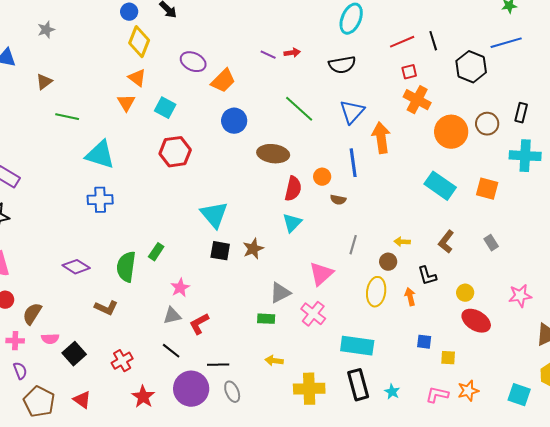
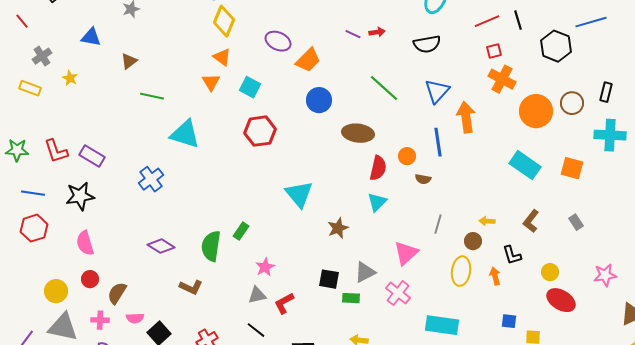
blue cross: (100, 200) -> (151, 179), moved, turned -35
black square: (220, 251) -> (329, 279), moved

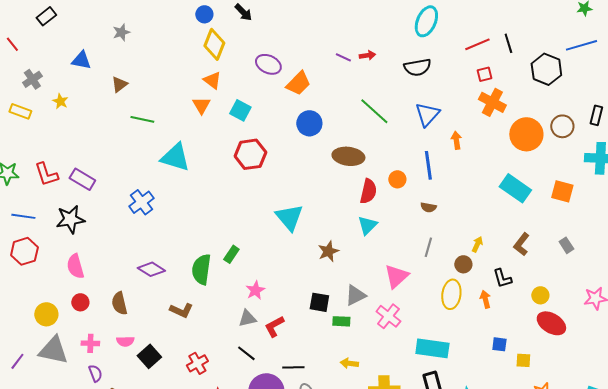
orange arrow: (466, 117) -> (456, 140), size x0.6
brown semicircle: (423, 179) -> (428, 207), moved
yellow arrow: (487, 221) -> (477, 244), turned 112
brown semicircle: (117, 293) -> (119, 303), moved, turned -45

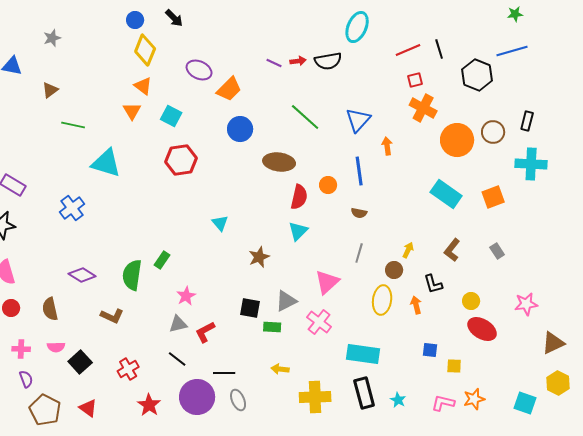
black semicircle: (417, 67) -> (328, 61), moved
orange square: (562, 191) -> (493, 197), turned -35
cyan triangle: (289, 217) -> (220, 223), size x0.6

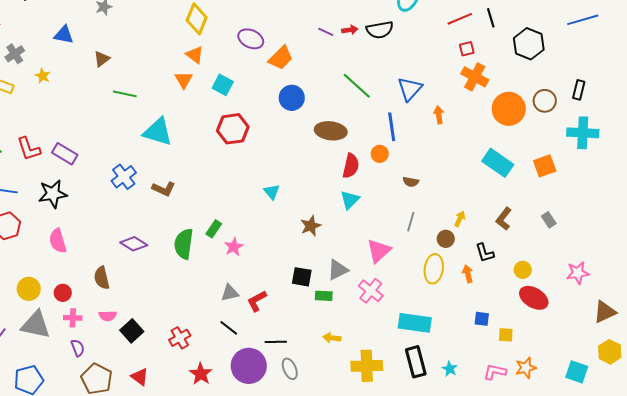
blue line: (512, 51) -> (583, 20), moved
blue line: (359, 171) -> (392, 127), moved
pink star: (186, 296) -> (234, 247), moved
red circle: (11, 308) -> (63, 293), moved
brown L-shape: (112, 316) -> (164, 189), moved

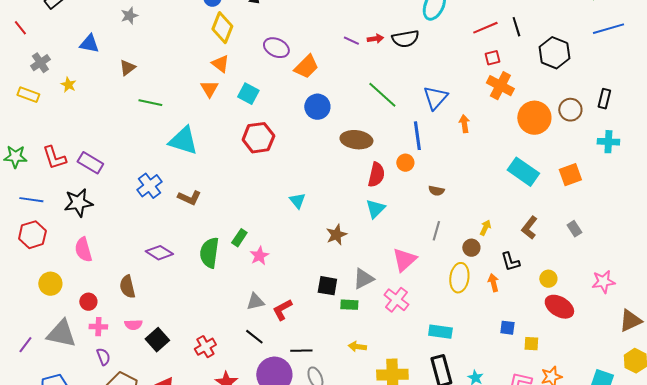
cyan cross: (583, 133) -> (608, 142), size x0.7
yellow circle: (29, 289) -> (50, 284), moved
cyan rectangle: (415, 323) -> (440, 332), size x0.7

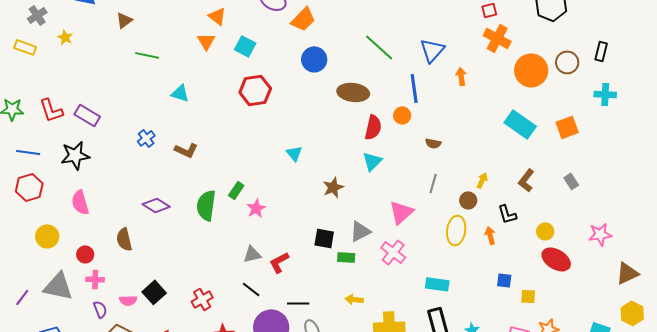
cyan triangle: (183, 141) -> (180, 93), size x0.6
blue cross: (149, 186) -> (146, 138), size x0.7
pink semicircle: (133, 325) -> (128, 300), moved

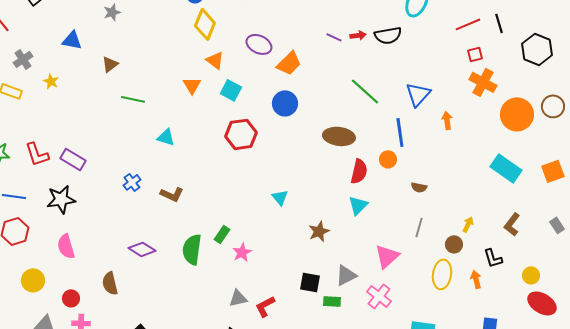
orange triangle: (217, 16) -> (215, 60), moved
blue circle: (314, 59) -> (285, 103), moved

